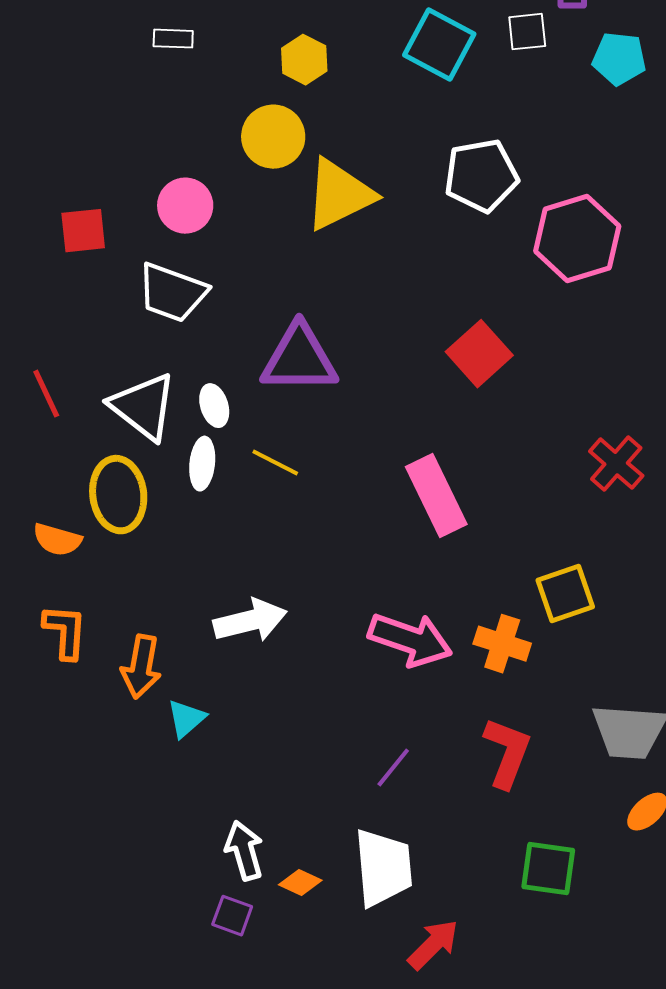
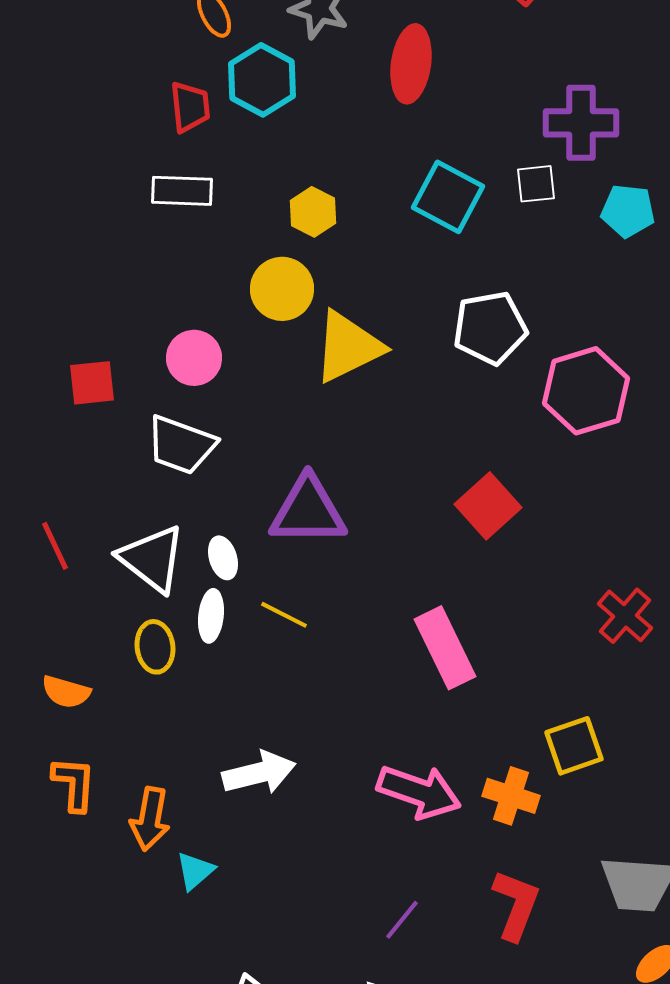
white rectangle: (173, 39) -> (182, 191), size x1.5
yellow ellipse: (118, 495) -> (155, 647), moved, size x0.7

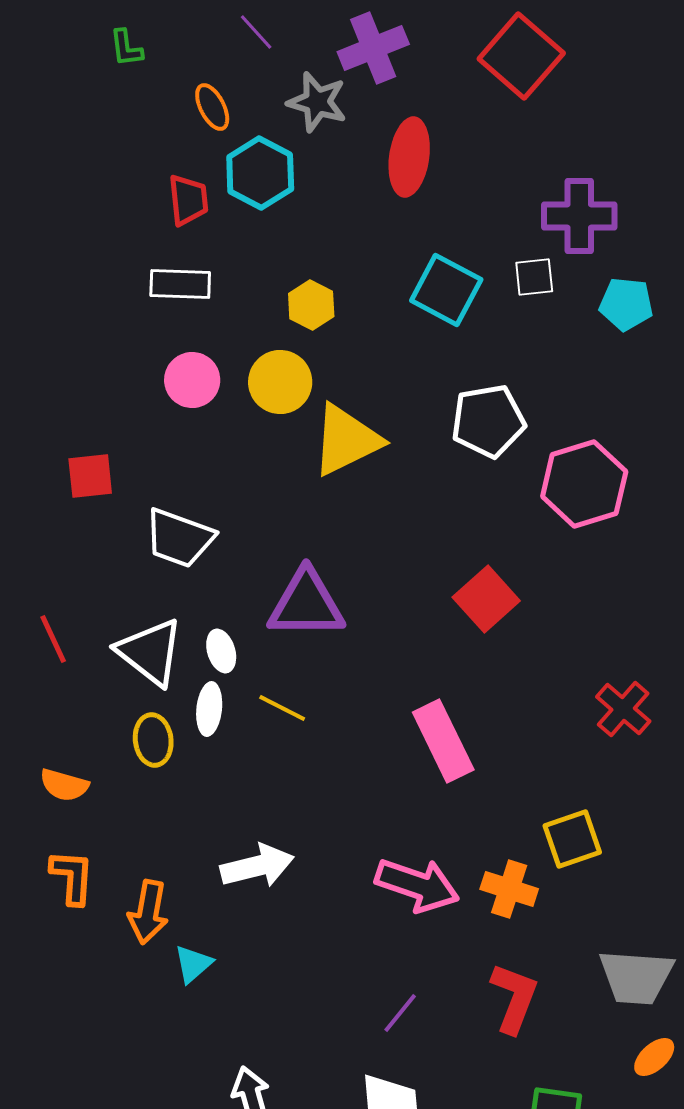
pink circle: (194, 358) -> (192, 380), moved

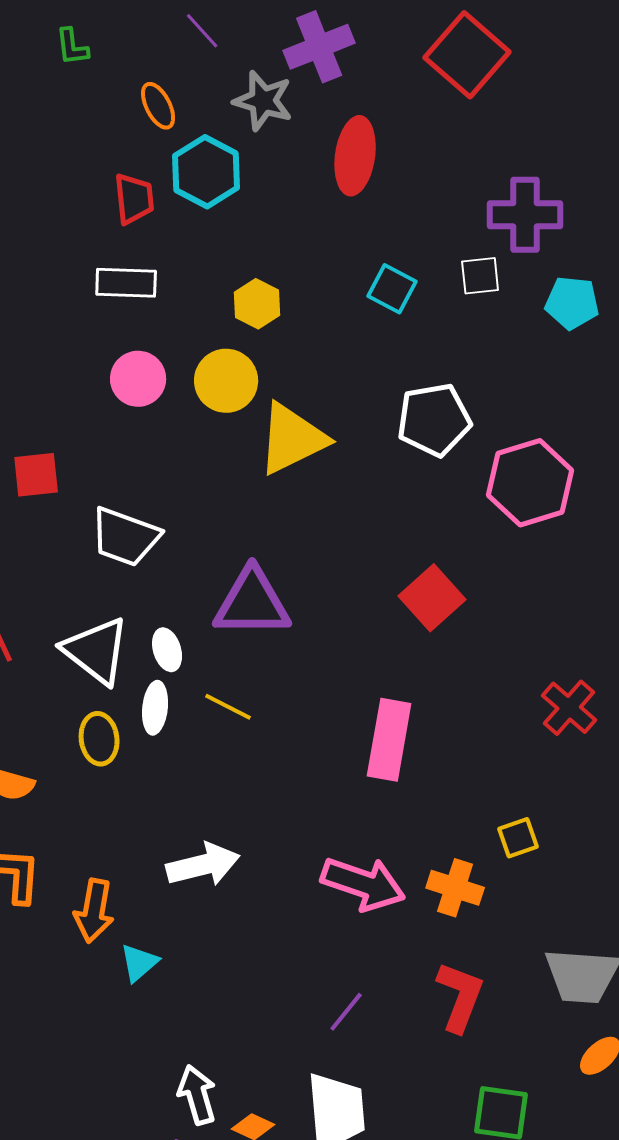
cyan square: (446, 290) -> (392, 289), size x0.7
pink rectangle: (443, 741) -> (389, 740), turned 36
yellow square: (572, 839) -> (518, 838), size x0.7

